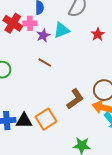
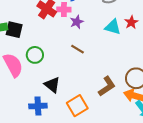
cyan triangle: (62, 30) -> (113, 27), moved, turned 36
black triangle: (24, 121) -> (52, 85), moved, turned 36

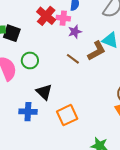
brown L-shape: (107, 86) -> (97, 51), moved

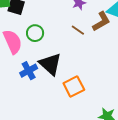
black triangle: (44, 92) -> (50, 64), size x1.4
blue cross: (28, 112) -> (29, 71), moved, turned -30

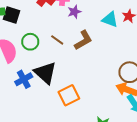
brown L-shape: (101, 21) -> (83, 40), moved
brown line: (78, 30) -> (57, 40), moved

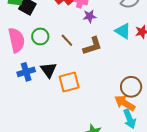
black triangle: (45, 73) -> (49, 70), size x0.7
orange square: (69, 95) -> (69, 82), moved

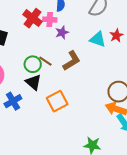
green circle: (40, 36) -> (33, 64), moved
black triangle: (49, 70) -> (33, 82), moved

